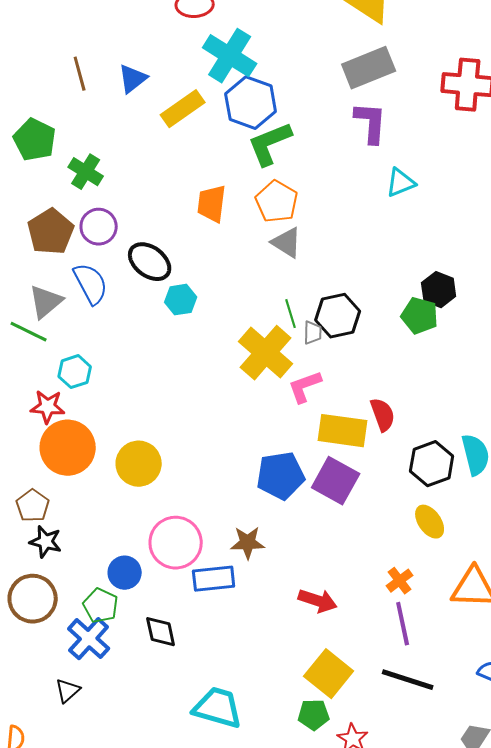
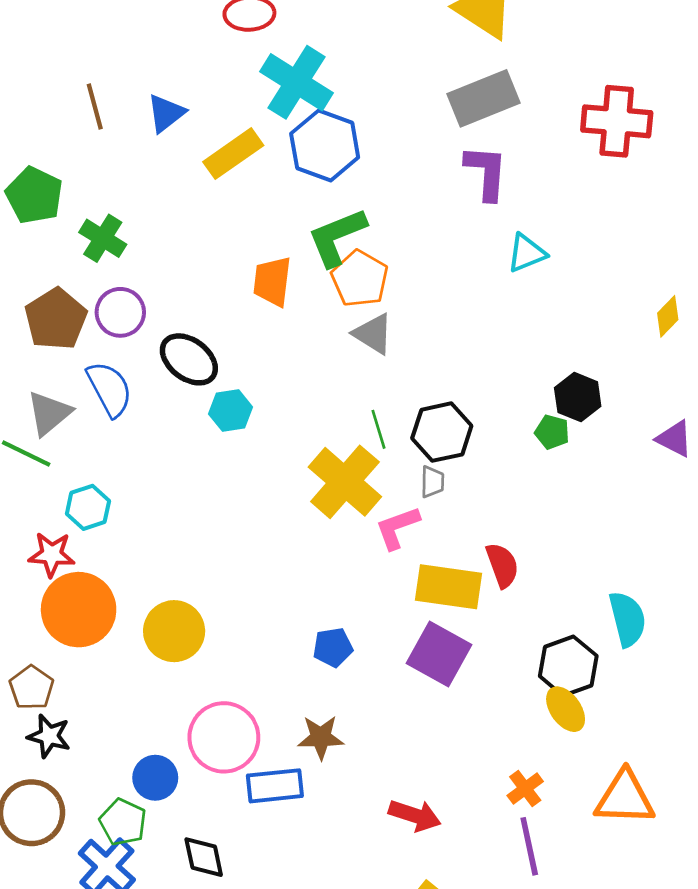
green L-shape: (270, 144) -> (337, 237), moved
green pentagon: (420, 316) -> (552, 432), size x0.7
gray trapezoid: (313, 333) -> (432, 482), moved
black hexagon: (432, 464) -> (568, 666), moved
blue pentagon: (281, 476) -> (333, 647), moved, size x0.6

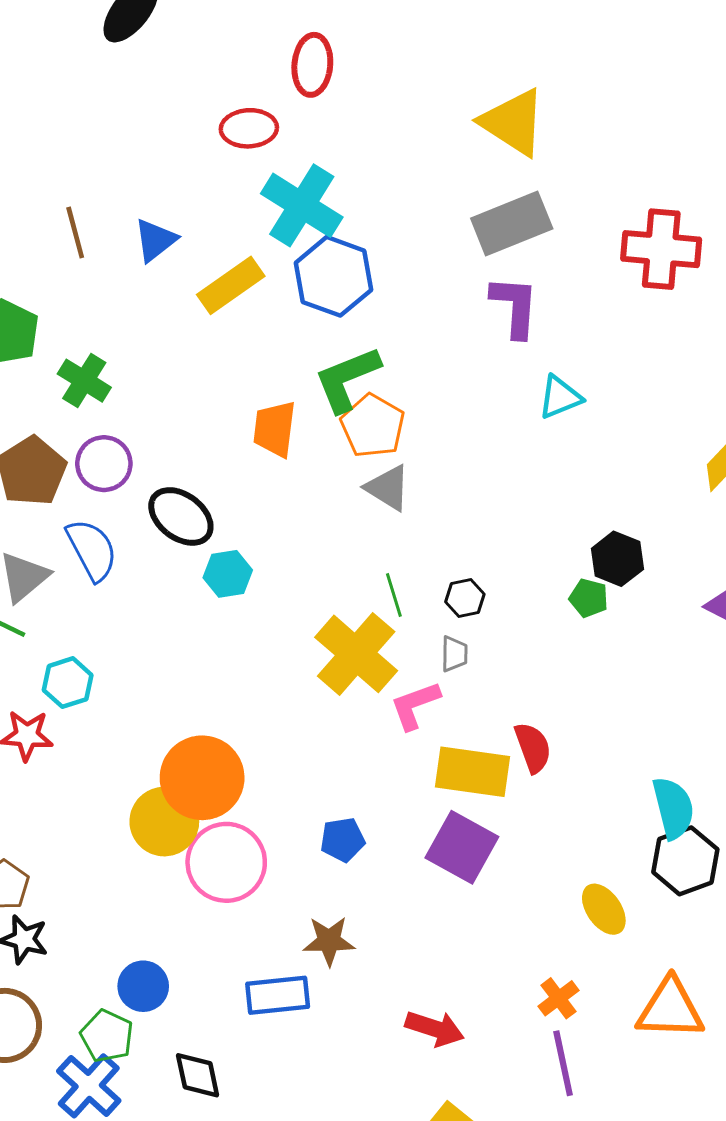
black hexagon: (442, 432) -> (465, 598), size x0.6
orange circle: (79, 610) -> (202, 778), moved
black hexagon: (568, 666) -> (685, 861), moved
pink circle: (224, 737) -> (226, 862), moved

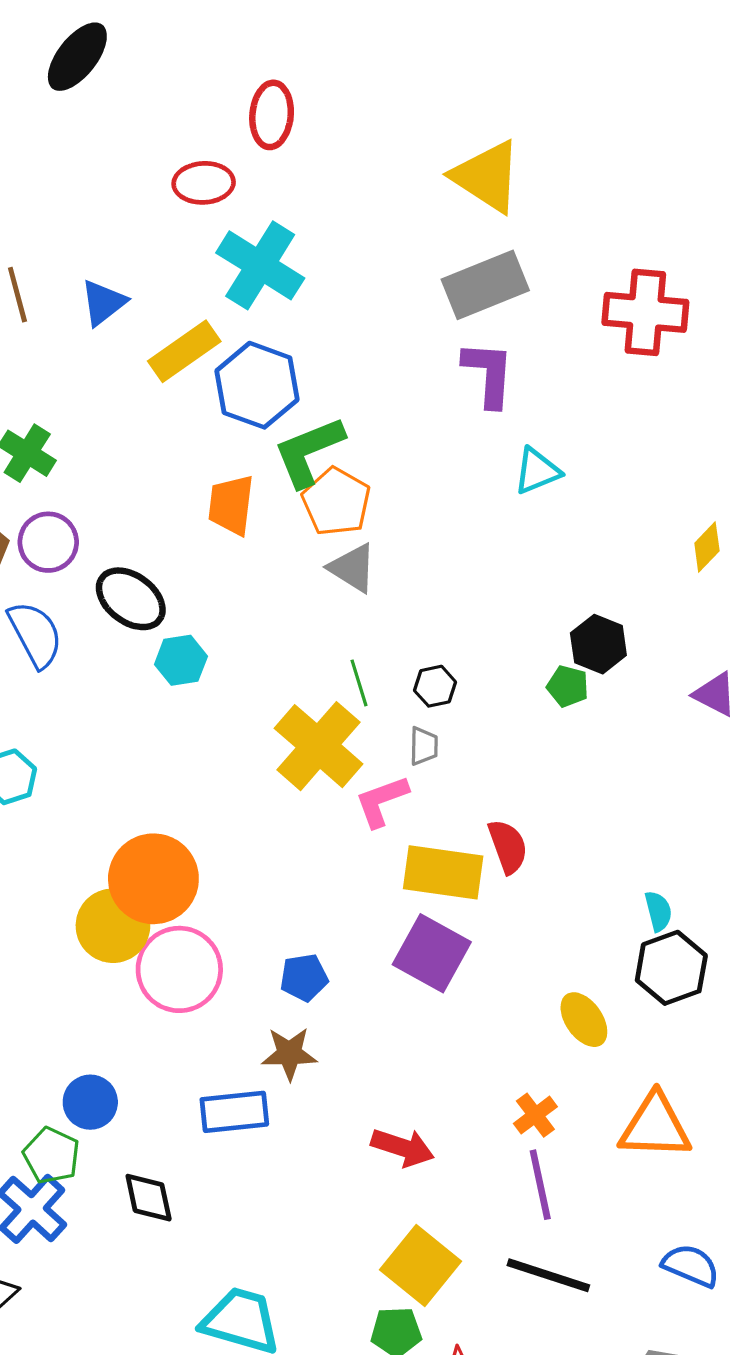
blue hexagon: (333, 276) -> (257, 385), moved
cyan semicircle: (673, 808) -> (658, 911), size x0.6
blue pentagon: (343, 840) -> (304, 978), moved

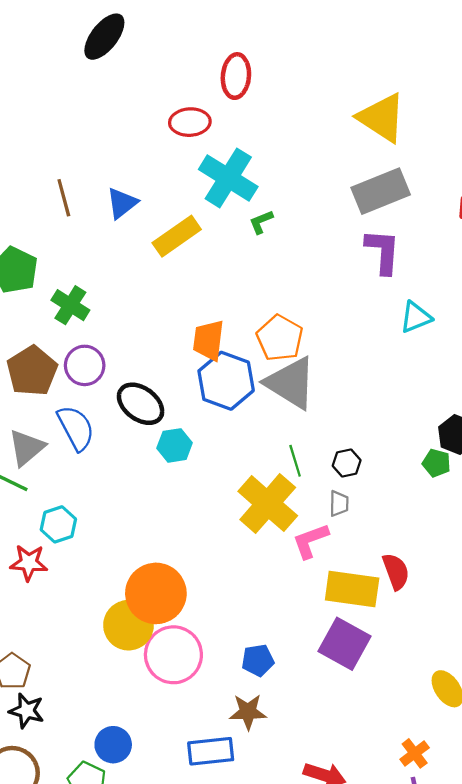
blue hexagon: (257, 385) -> (226, 381), moved
green L-shape: (309, 452) -> (261, 222), moved, size x0.5
gray triangle: (352, 568) -> (291, 383), size x1.6

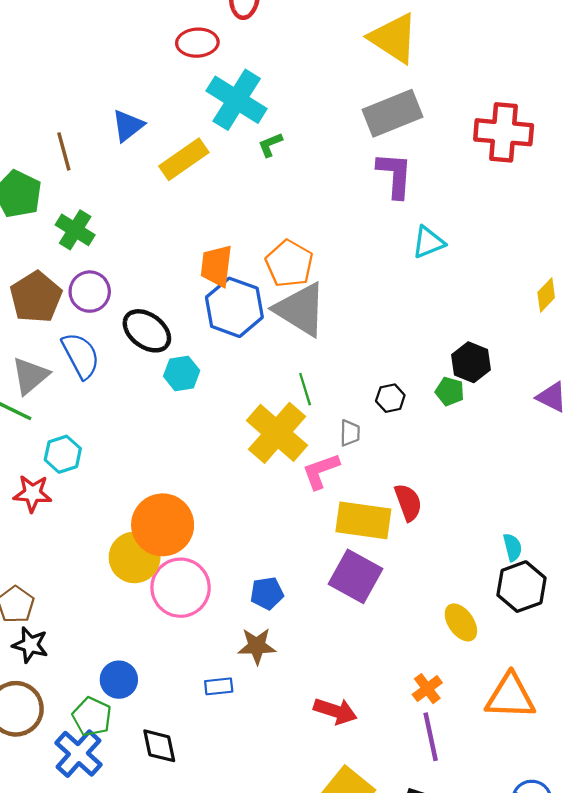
brown line: (64, 198) -> (64, 151), moved
black hexagon: (347, 463) -> (390, 398), moved
blue rectangle: (211, 751) -> (219, 686), size x0.6

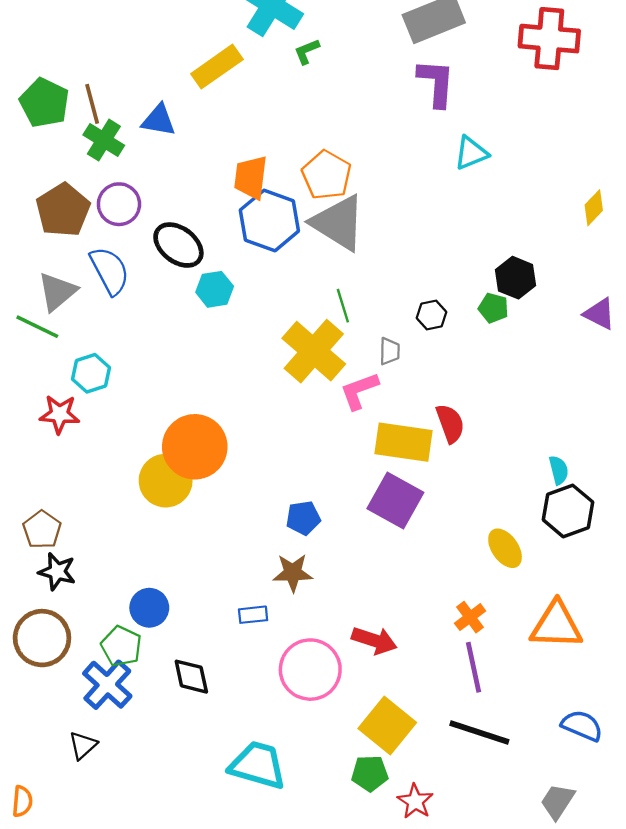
blue triangle: (128, 126) -> (159, 120), moved, turned 48
brown line: (64, 151) -> (92, 104), moved
pink circle: (181, 588) -> (310, 670), moved

